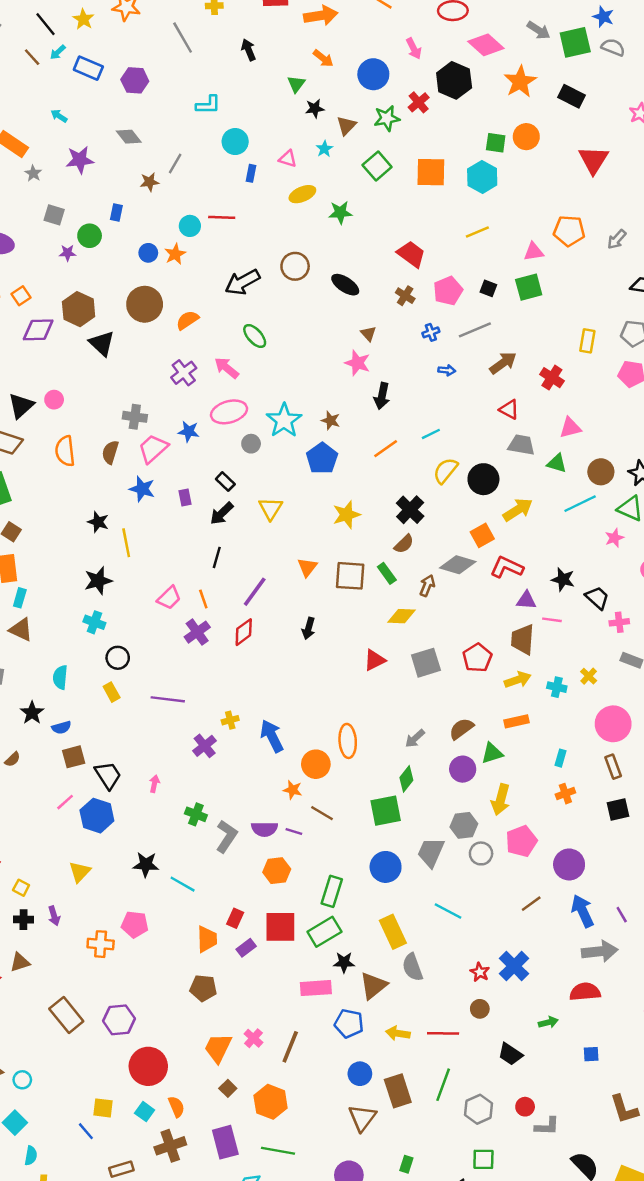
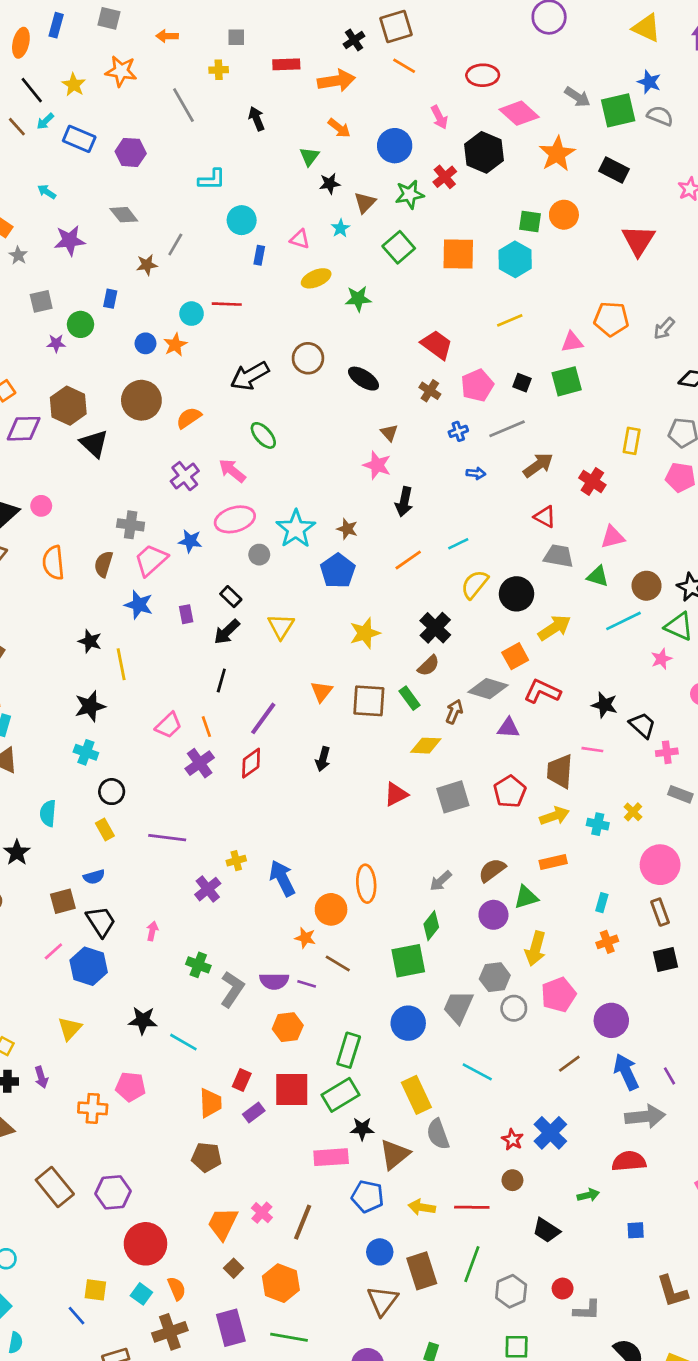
gray square: (54, 215) -> (41, 301), turned -30
purple triangle: (526, 600) -> (508, 728), moved
blue semicircle: (61, 727) -> (94, 877), moved

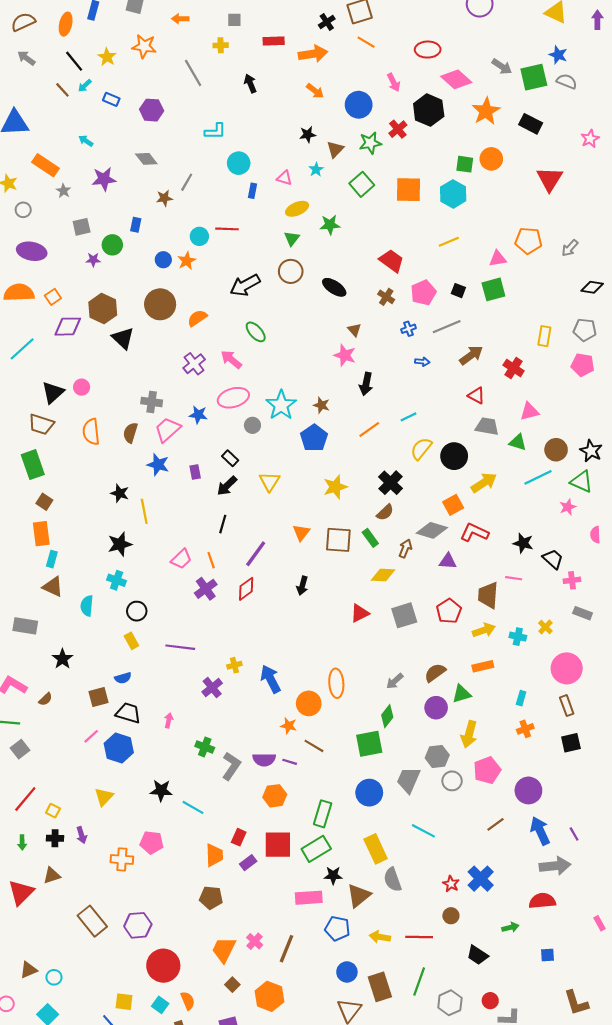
blue rectangle: (79, 139) -> (111, 99), size x0.7
green triangle: (309, 156) -> (292, 238), moved
cyan semicircle: (48, 813) -> (87, 606), moved
black trapezoid: (101, 922) -> (128, 713), turned -40

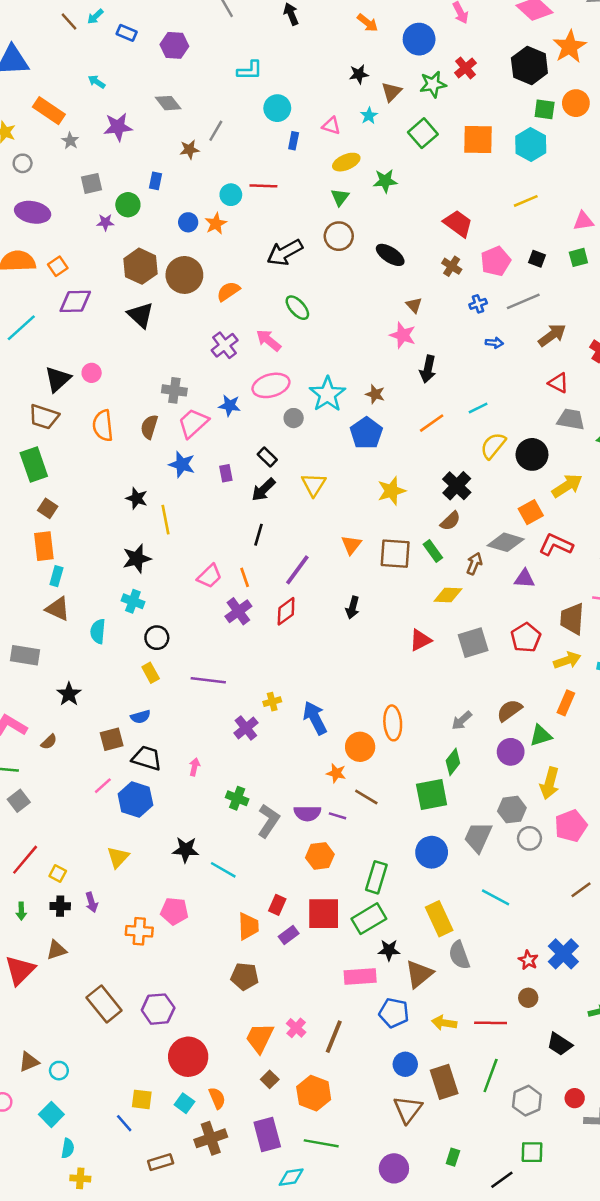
black hexagon: (429, 110) -> (529, 65), moved
green square: (493, 289) -> (578, 257), size x0.7
brown hexagon: (103, 309) -> (140, 266), moved
orange rectangle: (483, 666) -> (566, 703), turned -54

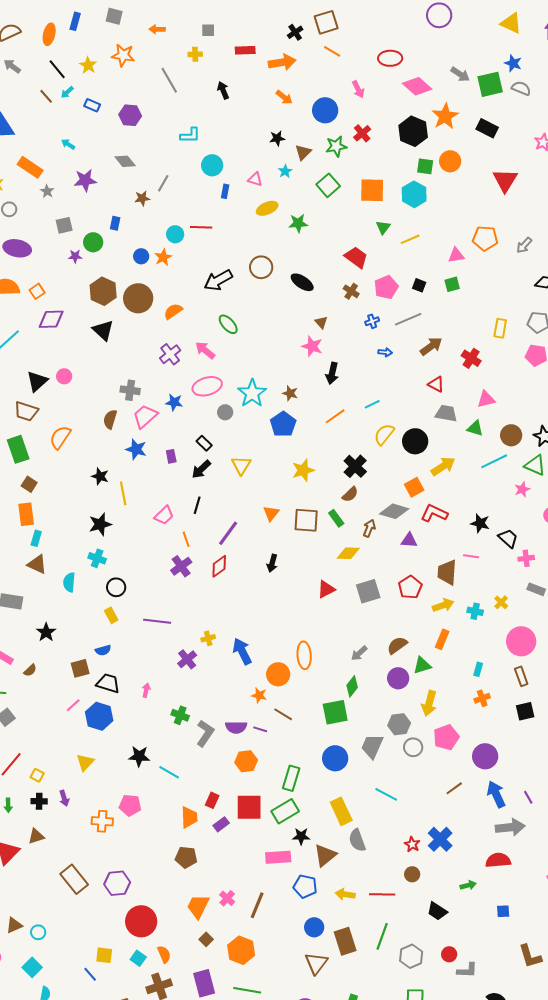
green triangle: (340, 197) -> (383, 227), moved
orange semicircle: (103, 426) -> (60, 437), moved, turned 40
pink trapezoid: (210, 576) -> (164, 515), moved

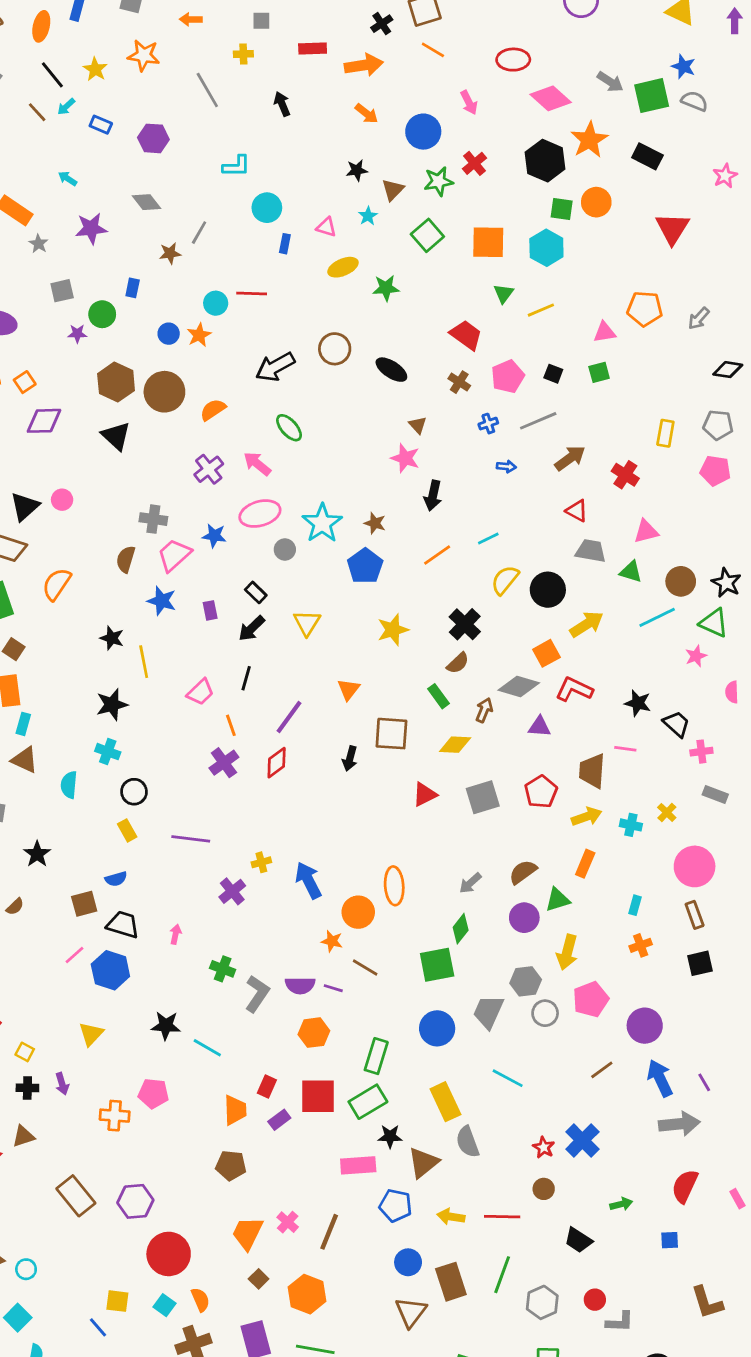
brown square: (306, 520) -> (391, 734), moved
red semicircle: (498, 860) -> (685, 1186), moved, turned -60

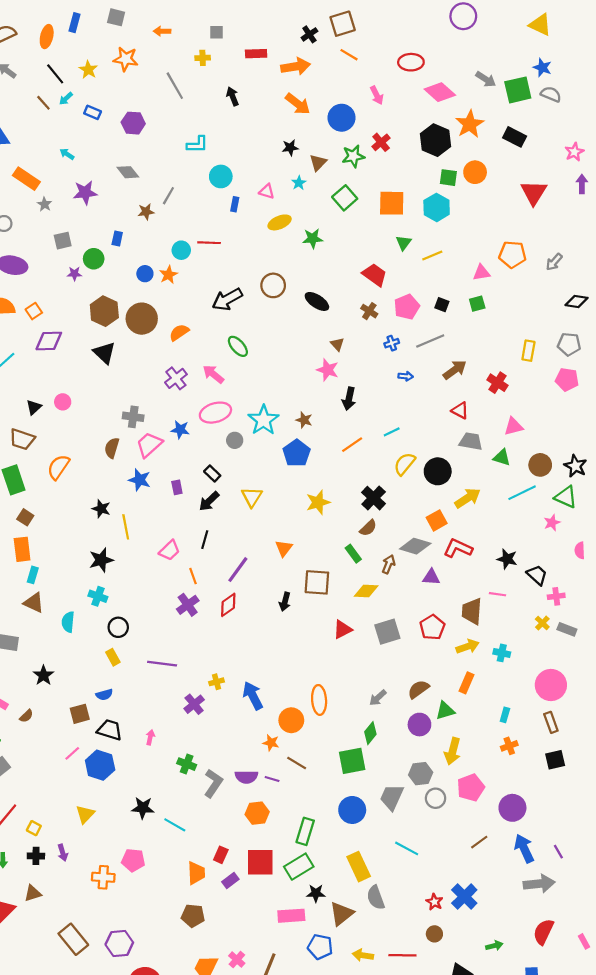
purple arrow: (735, 21) -> (582, 184), moved
orange arrow: (367, 114) -> (298, 104), size x1.4
black triangle: (25, 507) -> (34, 407), size x0.7
yellow cross: (667, 812) -> (542, 623), moved

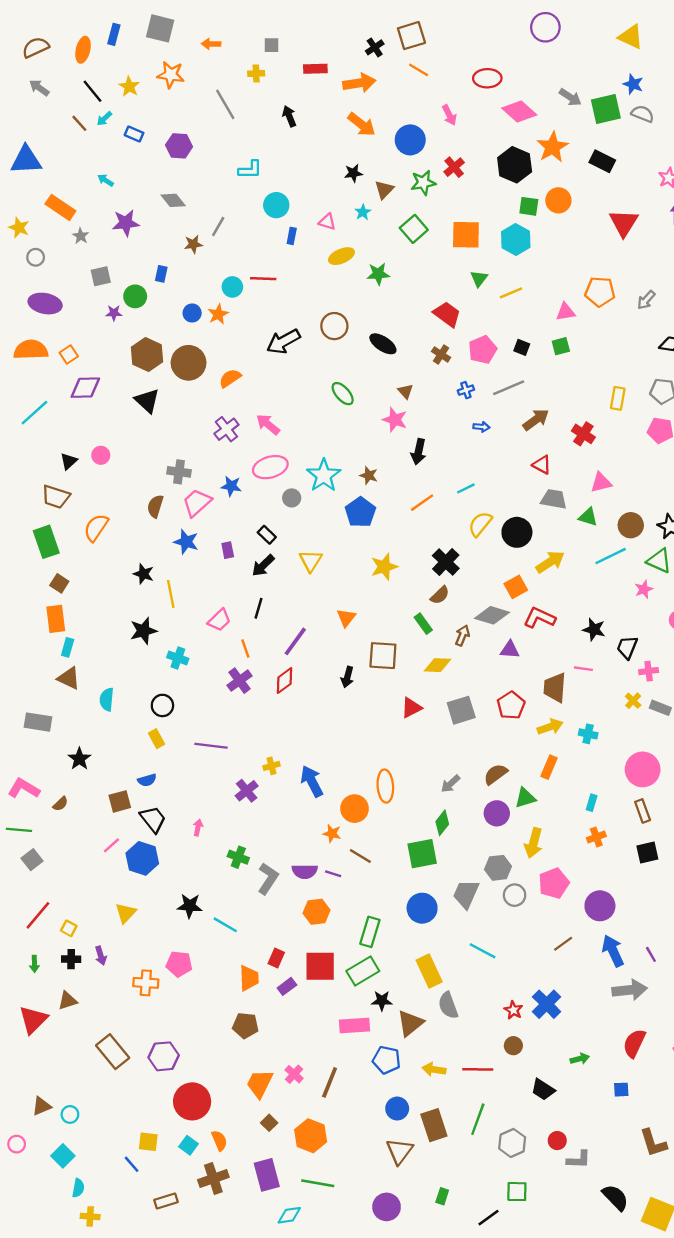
gray square: (116, 17) -> (160, 28), size x1.4
green ellipse: (238, 346) -> (343, 394), moved
black trapezoid: (537, 575) -> (627, 647), turned -110
cyan cross: (98, 596) -> (178, 658), moved
black trapezoid: (110, 730) -> (153, 819), turned 35

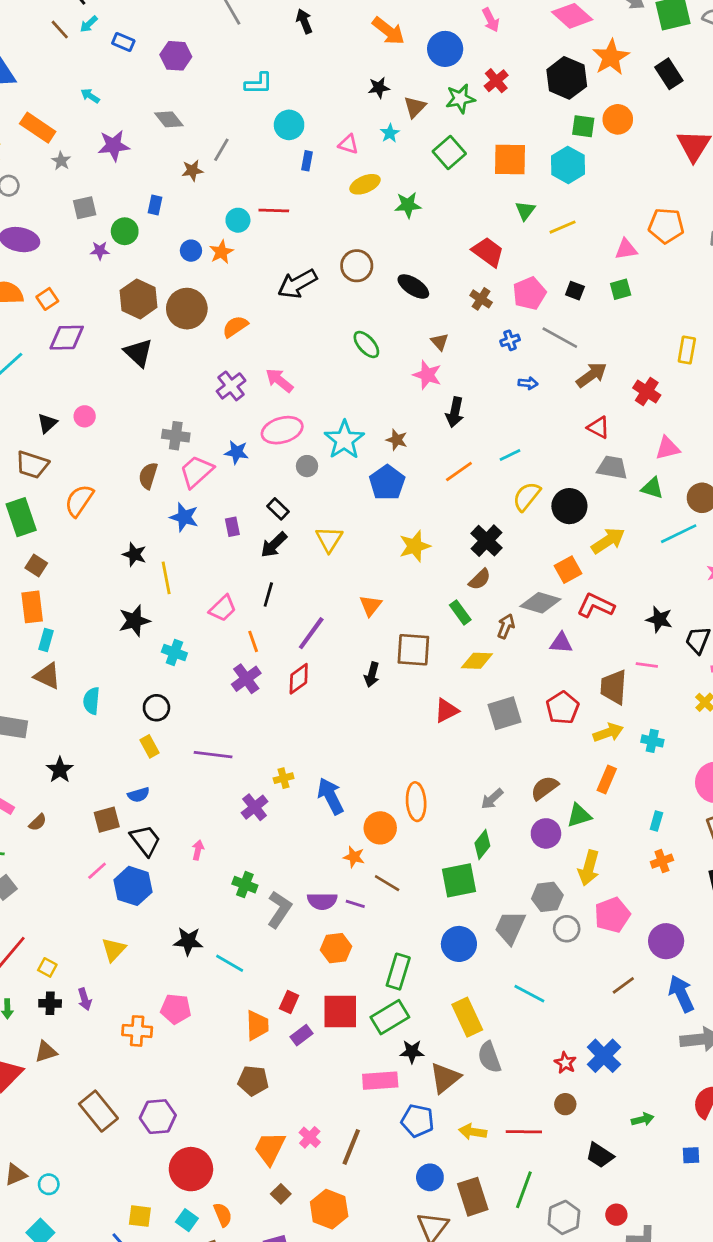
black rectangle: (602, 161) -> (669, 74), turned 30
gray line: (509, 388) -> (560, 338), turned 52

